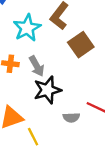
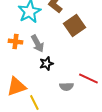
black star: (47, 90) -> (46, 64), size x0.6

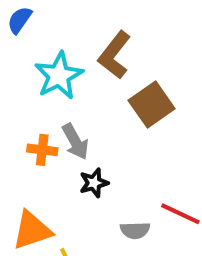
orange cross: (15, 42) -> (42, 150), moved

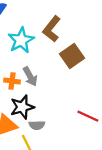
black star: (94, 183) -> (22, 107), moved, size x1.5
gray semicircle: (135, 230) -> (37, 125), moved

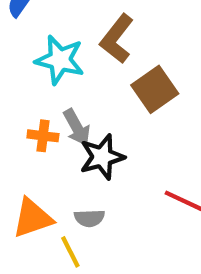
cyan star: (21, 40) -> (60, 60), turned -30
black star: (22, 107) -> (102, 157), moved

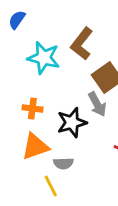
gray arrow: (77, 127) -> (97, 104), moved
orange triangle: (32, 218) -> (35, 146), moved

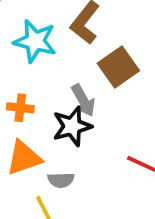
gray arrow: (97, 104) -> (83, 100), moved

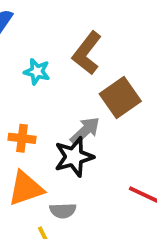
cyan star: (35, 41) -> (37, 72), size x0.6
gray arrow: (83, 100) -> (85, 131), turned -104

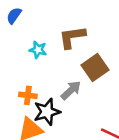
brown L-shape: (87, 53) -> (72, 37), turned 44
black star: (74, 157) -> (47, 112), moved

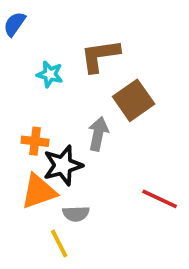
gray arrow: (71, 90) -> (98, 134), turned -35

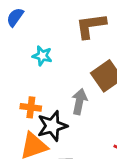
brown L-shape: (100, 56) -> (91, 26), moved

